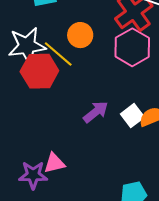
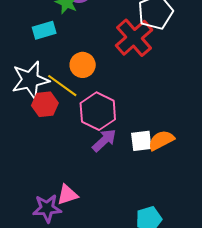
pink hexagon: (132, 47) -> (98, 111), moved
red hexagon: (39, 71) -> (45, 104), size x0.7
white square: (132, 116) -> (141, 141), turned 35

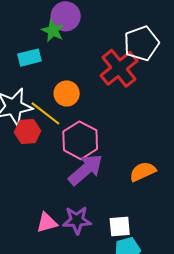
purple arrow: (104, 140) -> (86, 170), size x1.4
white square: (141, 141) -> (120, 226), moved
purple star: (47, 208) -> (77, 220), moved

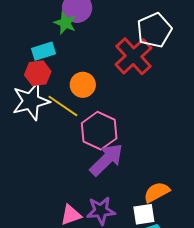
red hexagon: (28, 132) -> (38, 73), moved
orange semicircle: (143, 172) -> (157, 192), moved

